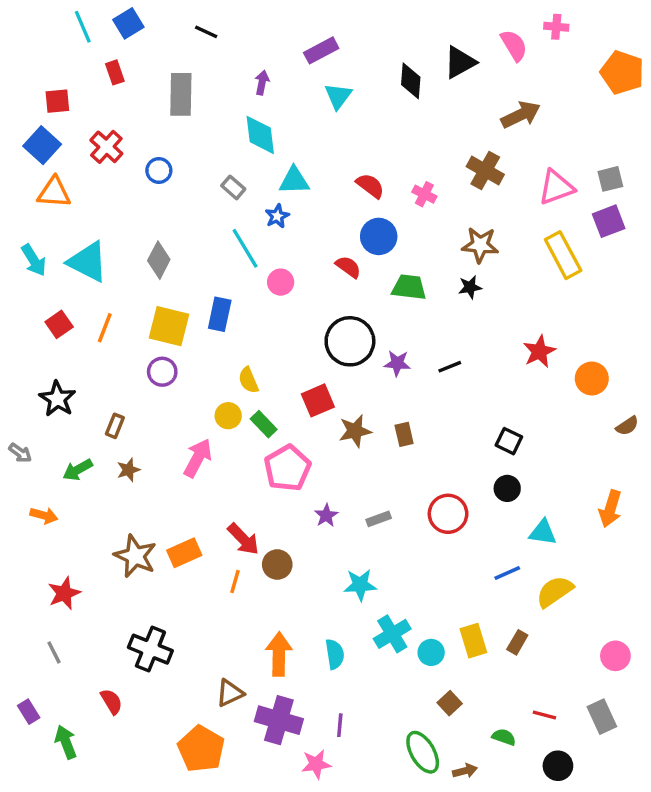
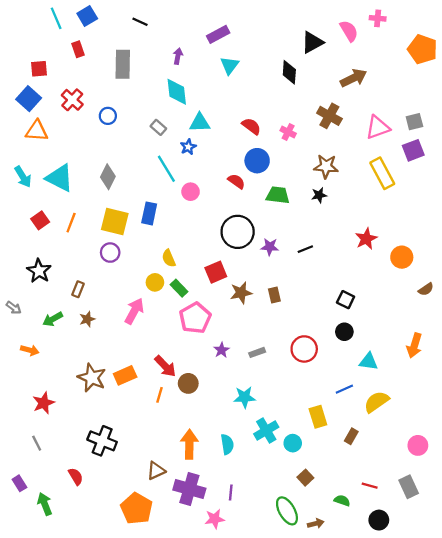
black diamond: (411, 81) -> (289, 72), moved
yellow rectangle: (473, 641) -> (318, 417), moved

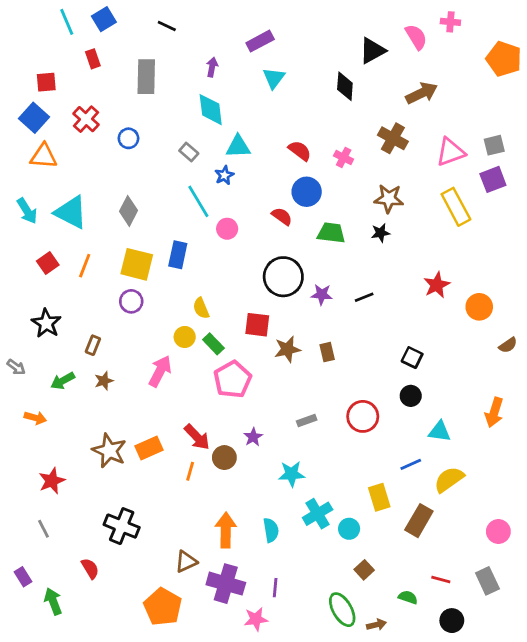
red square: (216, 272) -> (257, 325), turned 30
purple star: (222, 350) -> (253, 437), moved
brown rectangle: (351, 436) -> (419, 521), size x1.6

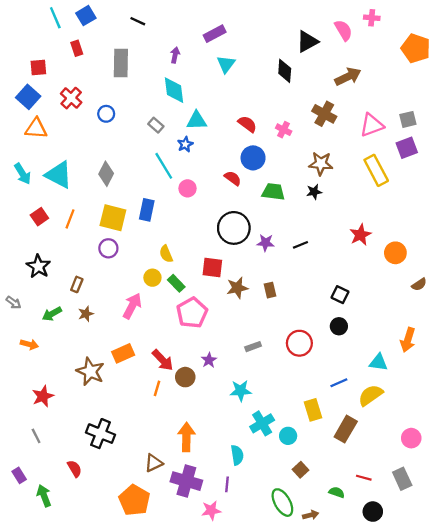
cyan triangle: (439, 431) -> (378, 362), moved
orange rectangle: (149, 448) -> (123, 353), moved
cyan semicircle: (271, 530) -> (237, 455), moved

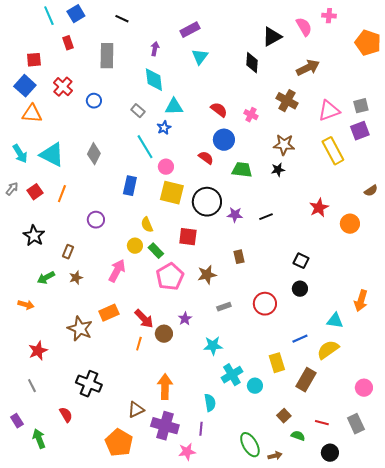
yellow square: (113, 218) -> (172, 193), moved
brown semicircle: (419, 284) -> (371, 191), moved
brown star: (237, 288) -> (207, 275), moved
gray arrow: (13, 303) -> (12, 189), moved, turned -88
brown square: (300, 470) -> (284, 416), moved

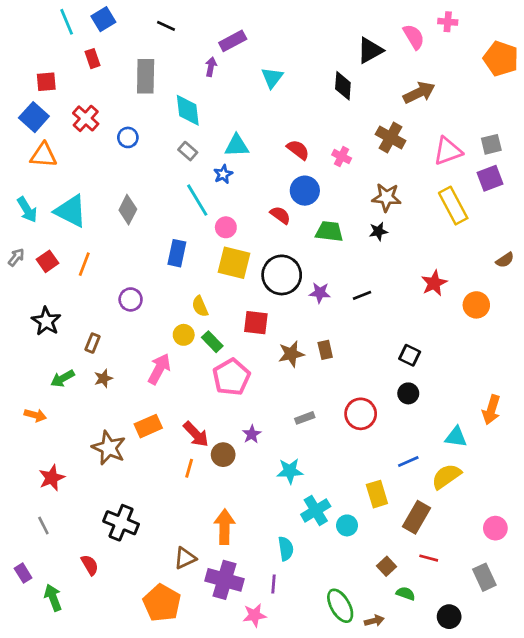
purple rectangle: (190, 30) -> (233, 41), moved
cyan diamond: (154, 80) -> (188, 110), moved
brown star: (207, 275) -> (291, 354), moved
red line: (322, 423) -> (429, 558), moved

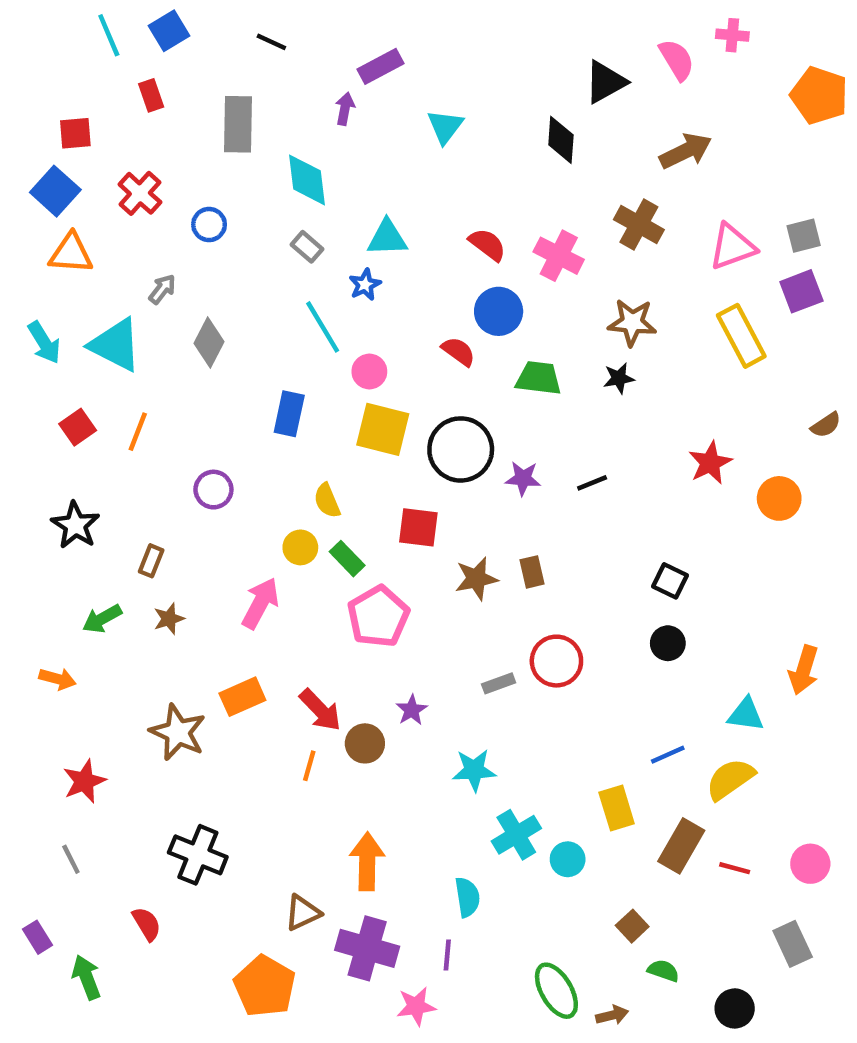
pink cross: (342, 157) -> (559, 256), size x1.5
gray arrow: (16, 257) -> (162, 289), moved
red circle: (361, 414) -> (556, 661), moved
red line: (429, 558) -> (735, 868), moved

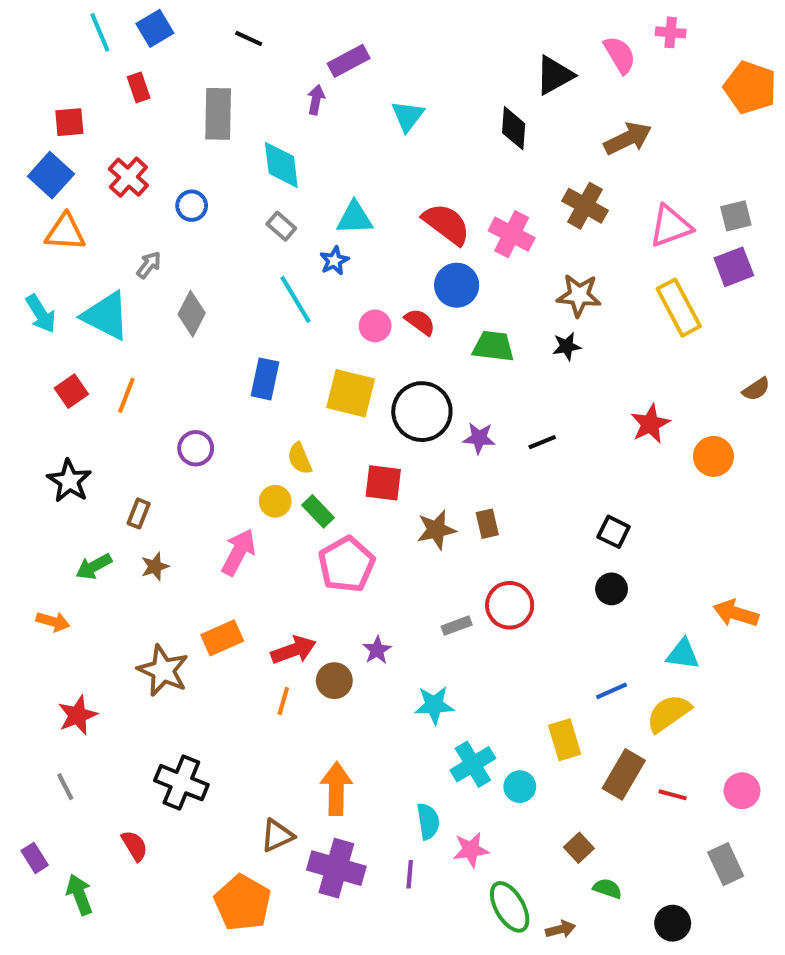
red semicircle: (487, 245) -> (446, 224), size x1.4
pink circle: (369, 371) -> (375, 326), moved
orange arrow: (804, 670) -> (736, 613), turned 90
red arrow: (320, 710) -> (294, 650), turned -66
pink star: (416, 1006) -> (471, 850), moved

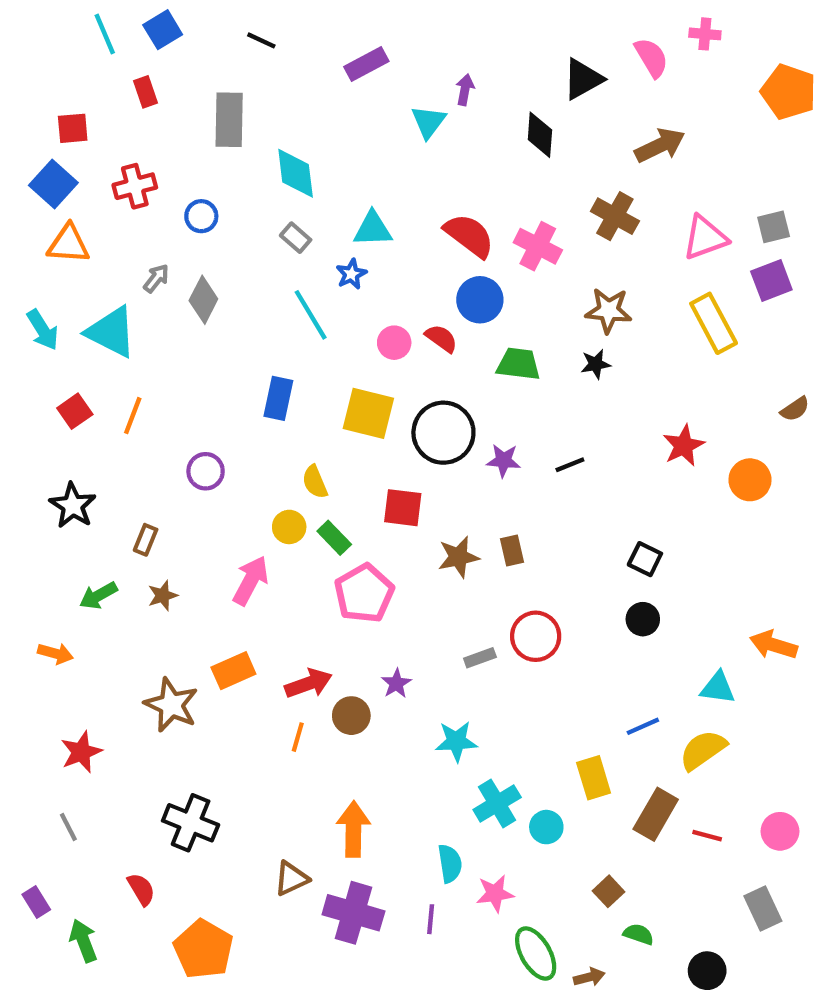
purple arrow: (316, 100) -> (465, 90), moved
red cross: (128, 177) -> (135, 186), turned 33
gray diamond: (192, 314) -> (203, 300), moved
orange pentagon: (243, 903) -> (203, 949), moved

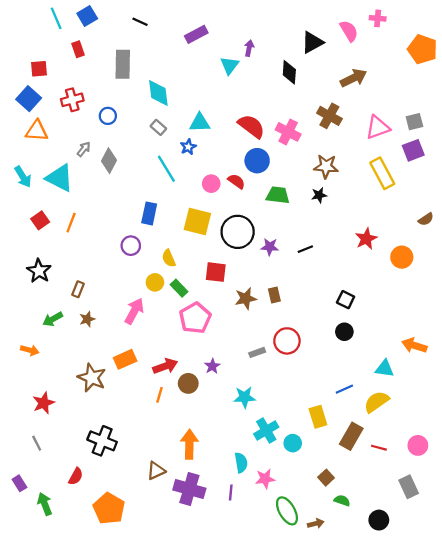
purple circle: (206, 471) -> (131, 246), moved
red semicircle: (141, 889) -> (76, 476), turned 60

